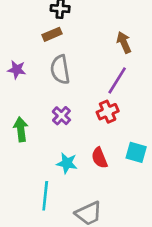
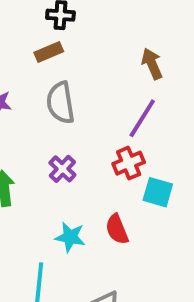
cyan square: (136, 152) -> (158, 192), moved

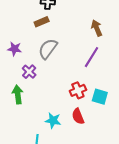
gray semicircle: (60, 103) -> (48, 49), turned 45
red cross: (129, 163) -> (78, 90), moved
purple cross: (62, 169) -> (29, 72), moved

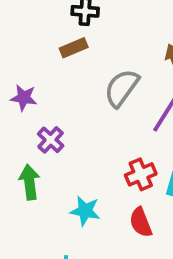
gray semicircle: (48, 49) -> (122, 88), moved
cyan star: (53, 120) -> (85, 211), moved

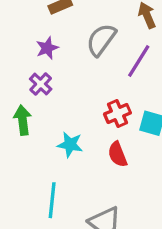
purple star: (24, 98) -> (47, 48), moved, turned -30

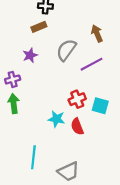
purple line: (139, 61) -> (91, 64), turned 30
purple cross: (41, 84) -> (13, 79), moved, turned 32
cyan star: (70, 145) -> (56, 119), moved

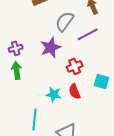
purple star: (30, 55) -> (51, 47), moved, size x1.5
cyan square: (100, 106) -> (102, 81), moved
cyan star: (56, 119) -> (54, 94), moved

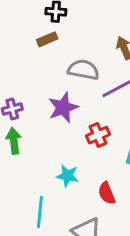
gray semicircle: (65, 21) -> (83, 70), turned 65
red semicircle: (75, 91) -> (107, 193), moved

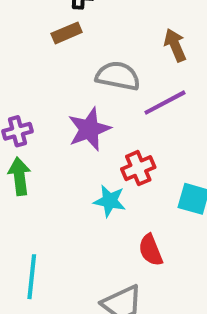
cyan star: (67, 176) -> (110, 201), moved
cyan line: (40, 212) -> (32, 277), moved

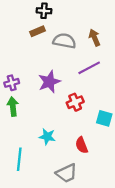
gray semicircle: (118, 76) -> (64, 41), moved
cyan star: (110, 201) -> (47, 137), moved

